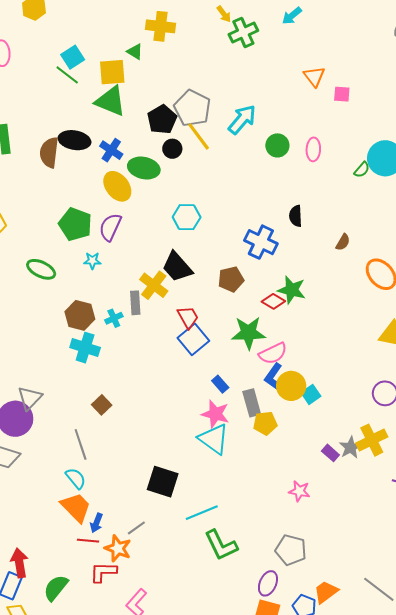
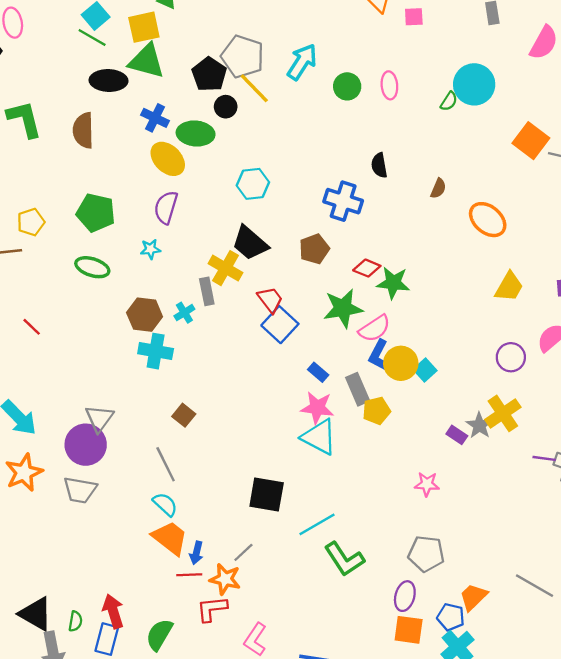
black ellipse: (74, 140) -> (109, 81), moved
green pentagon: (75, 224) -> (96, 213), moved
green star: (292, 290) -> (393, 283), moved

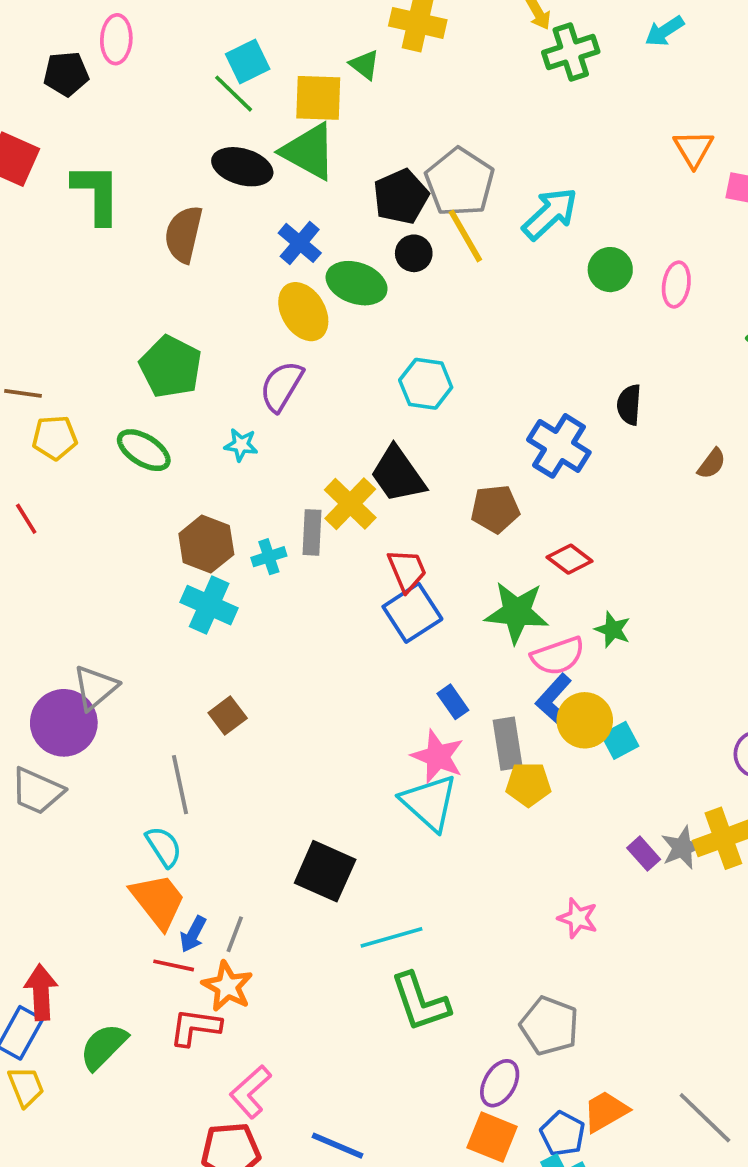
yellow pentagon: (31, 222) -> (55, 438), moved
green star: (393, 283) -> (613, 630), moved, size x0.7
gray line: (243, 552) -> (235, 934), moved, turned -40

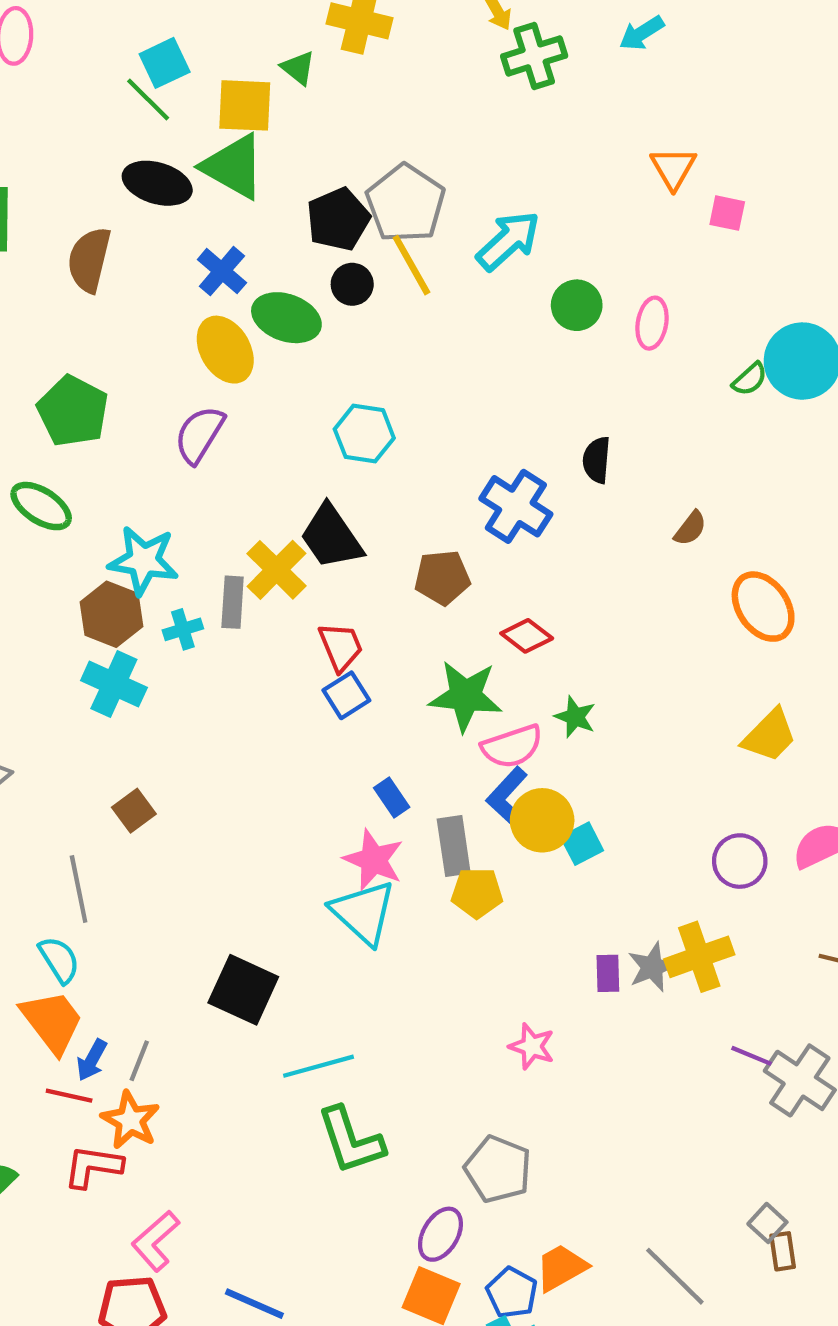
cyan star: (241, 445) -> (143, 561), moved, size x1.8
blue square: (412, 613) -> (346, 695), size x0.7
purple rectangle: (644, 854) -> (608, 973), turned 40

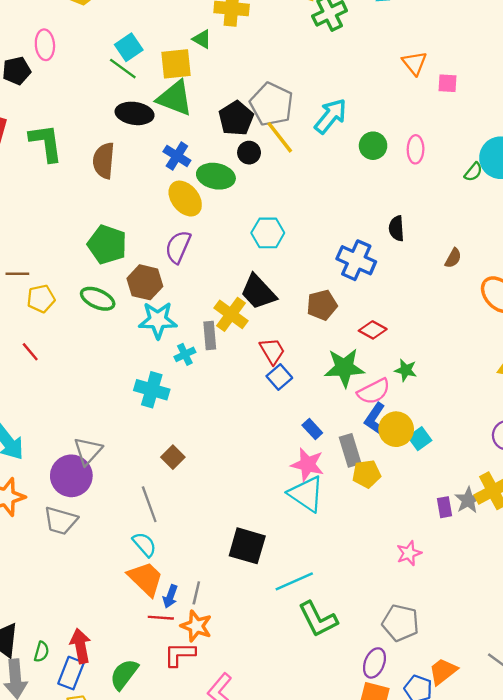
brown hexagon: (111, 614) -> (145, 282), moved
pink star: (532, 1046) -> (409, 553), turned -30

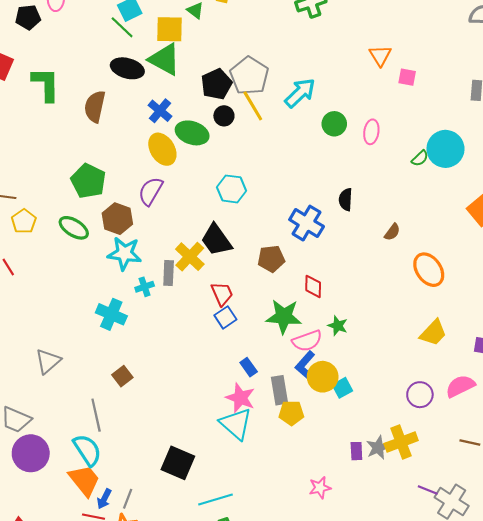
yellow pentagon: (41, 299) -> (24, 221), turned -30
red diamond: (373, 330) -> (313, 286), turned 55
purple circle: (71, 476) -> (31, 453), moved
cyan semicircle: (144, 544) -> (87, 450), size x1.4

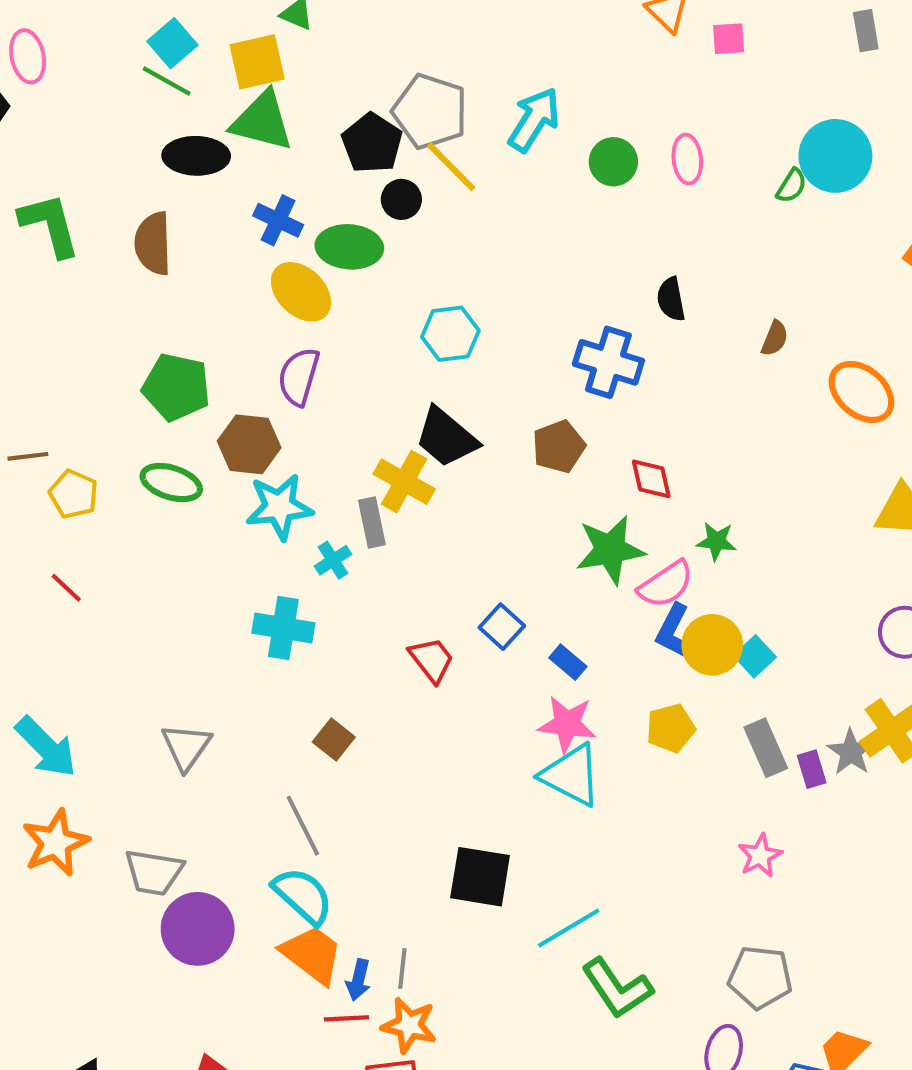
red trapezoid: (222, 294) -> (432, 660), moved
blue square: (225, 317) -> (502, 627), moved
gray rectangle: (280, 390) -> (766, 748), moved

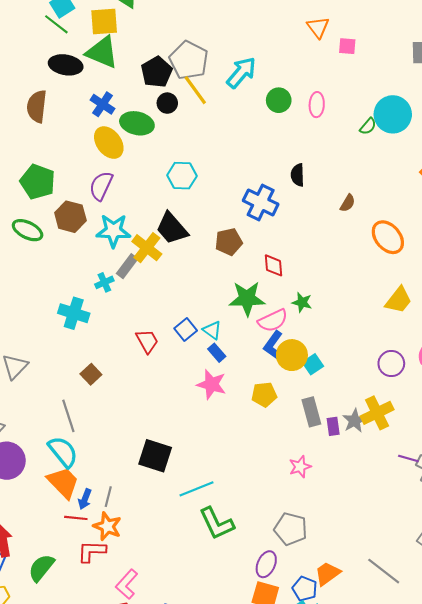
cyan star: (279, 507) -> (113, 231), moved
gray rectangle: (372, 523) -> (127, 266), turned 40
cyan triangle: (571, 775) -> (212, 330), moved, size x0.6

